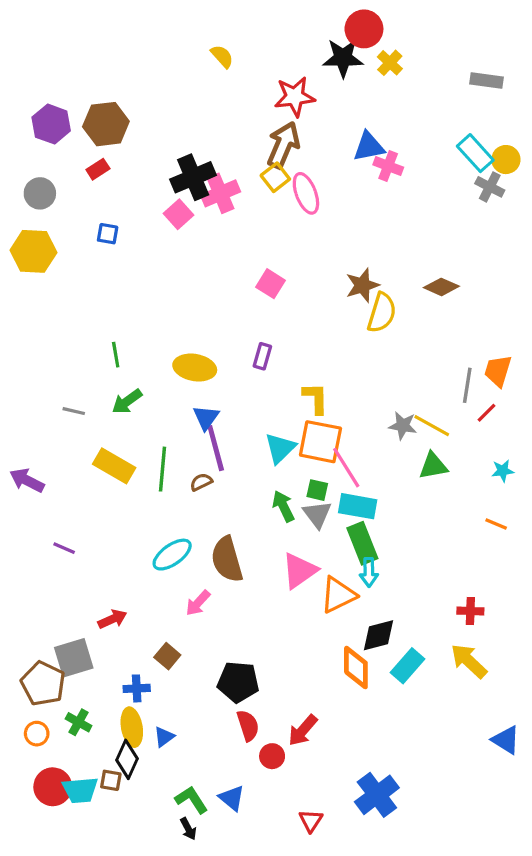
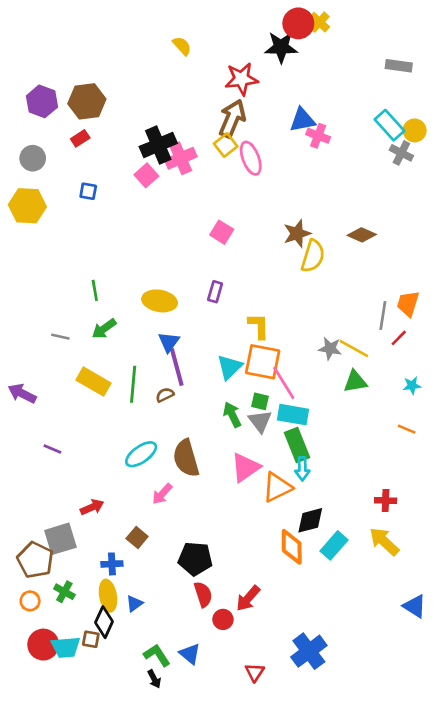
yellow cross: (390, 63) -> (319, 22), moved

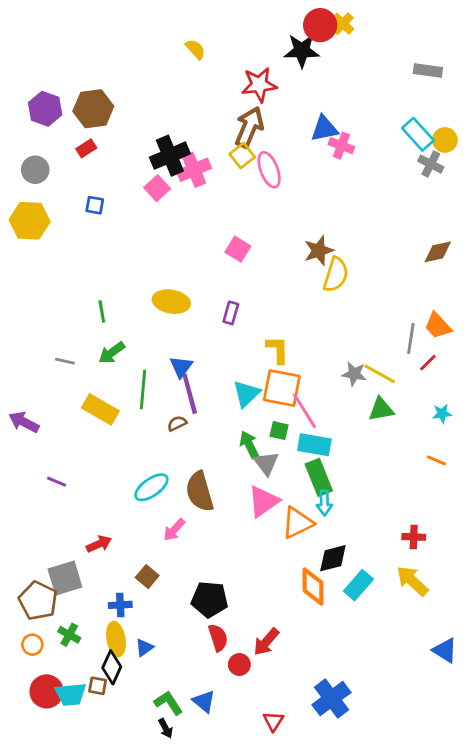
brown diamond: (362, 235) -> (438, 252), moved, turned -36
yellow ellipse: (160, 301) -> (171, 302), moved
orange trapezoid: (408, 304) -> (438, 326), turned -60
green line: (133, 384) -> (143, 389), moved
gray triangle: (260, 421) -> (266, 463), moved

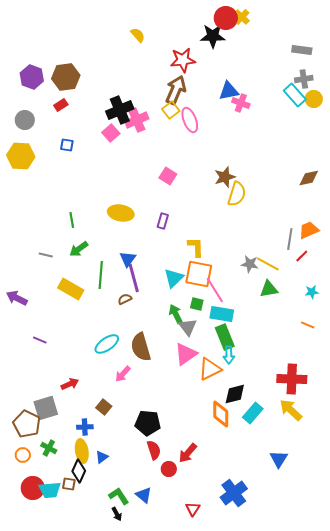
gray cross: (431, 164) -> (304, 79), moved, turned -36
orange trapezoid: (438, 326) -> (309, 230), turned 110
red cross: (414, 537) -> (292, 379), size x1.8
blue triangle: (445, 650) -> (279, 459), moved, turned 30

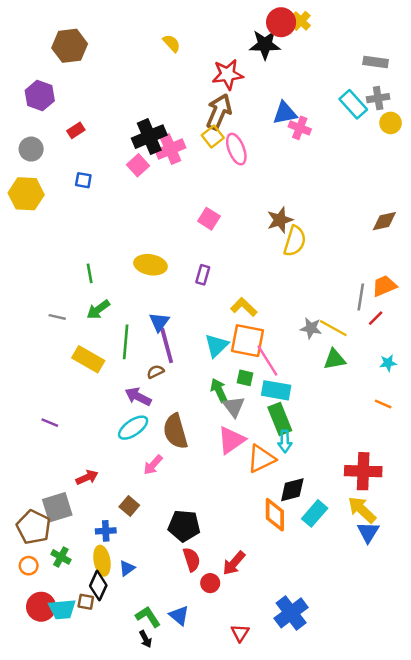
brown hexagon: (66, 77) -> (70, 46), moved
cyan rectangle: (295, 95) -> (353, 104), moved
yellow L-shape: (196, 247) -> (244, 307), turned -45
purple arrow: (17, 298) -> (138, 397), moved
blue triangle: (279, 459) -> (368, 532), moved

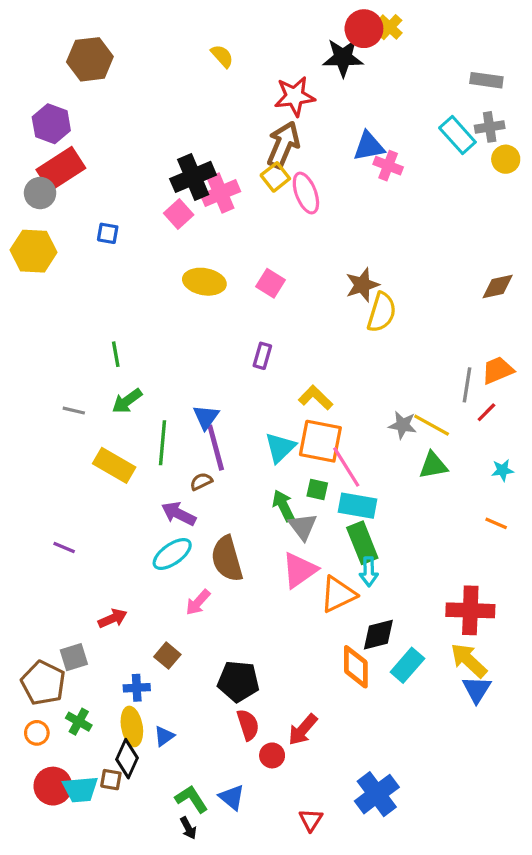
red rectangle: (76, 130) -> (61, 169), moved, size x2.0
yellow ellipse: (150, 265) -> (204, 282), moved
gray square: (57, 507) -> (74, 657), size x0.7

